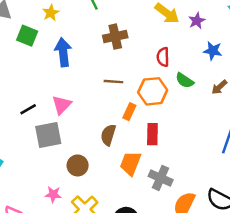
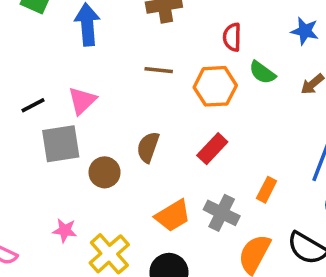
orange rectangle: (129, 112) -> (267, 190), moved
red rectangle: (152, 134) -> (212, 149), turned 40
orange trapezoid: (131, 163) -> (173, 216), moved, turned -145
brown circle: (78, 165) -> (105, 172), moved

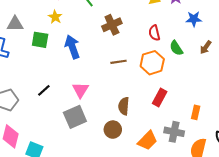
green semicircle: (262, 72) -> (176, 48), turned 35
black line: (33, 105) -> (44, 90), moved
brown circle: (105, 172) -> (113, 130), moved

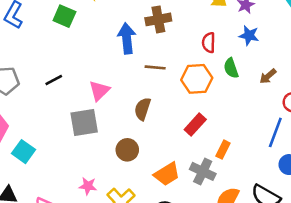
blue star: (194, 19) -> (249, 35), moved
blue arrow: (72, 47) -> (127, 38), moved
brown semicircle: (124, 106) -> (143, 109), moved
orange rectangle: (196, 112) -> (223, 150), moved

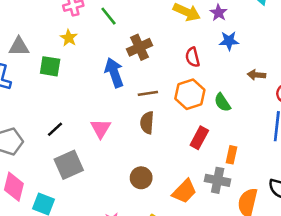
green semicircle: (231, 68) -> (222, 102), moved
brown arrow: (268, 76) -> (256, 75), turned 60
brown semicircle: (143, 109) -> (147, 123), moved
gray square: (84, 123) -> (69, 165), moved

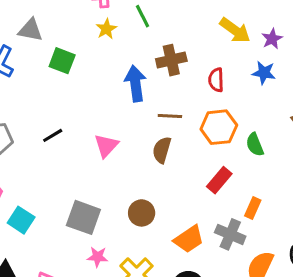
yellow star: (69, 38) -> (106, 29), moved
blue star: (229, 41) -> (264, 73), moved
red semicircle: (193, 57) -> (216, 80), moved
gray square: (69, 165) -> (83, 217), moved, turned 32

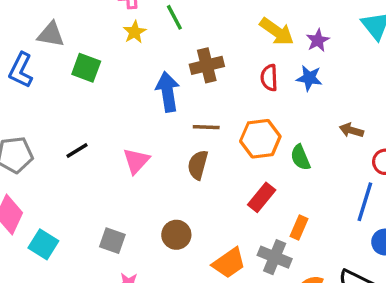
red semicircle: (216, 80) -> (269, 78), moved
gray square: (83, 217) -> (112, 241), size x0.7

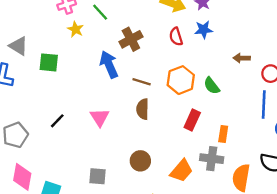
gray triangle: (51, 34) -> (19, 46), turned 36
brown line: (206, 127) -> (142, 82), turned 30

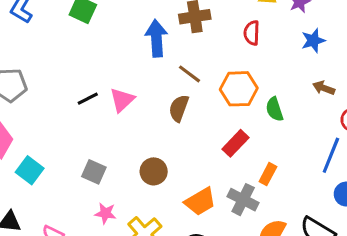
blue star: (204, 30) -> (313, 41), moved, turned -30
black line: (57, 121) -> (88, 99), moved

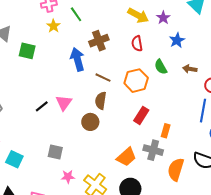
green semicircle: (275, 109) -> (161, 67), moved
brown circle: (154, 171) -> (90, 122), moved

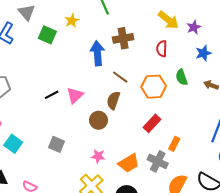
yellow star: (53, 26) -> (72, 21), moved
pink star: (68, 177) -> (98, 156), moved

